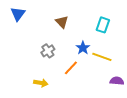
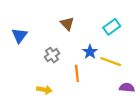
blue triangle: (18, 14) -> (20, 36), moved
cyan rectangle: (103, 25) -> (112, 27), turned 35
orange line: (71, 68) -> (77, 73), turned -49

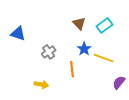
brown triangle: (67, 24) -> (79, 23), moved
blue triangle: (20, 36) -> (18, 34), turned -49
purple semicircle: (127, 88) -> (119, 82), turned -56

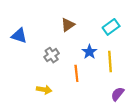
brown triangle: (79, 23) -> (68, 25), moved, turned 40
yellow line: (104, 58) -> (110, 62), turned 66
purple semicircle: (119, 82) -> (118, 94), moved

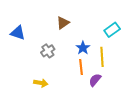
cyan rectangle: (111, 27) -> (112, 30), moved
orange line: (76, 73) -> (81, 67), moved
purple semicircle: (118, 94) -> (95, 80), moved

